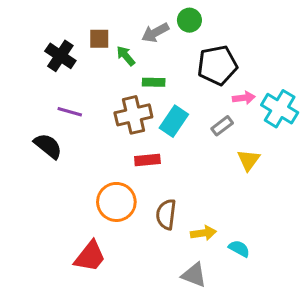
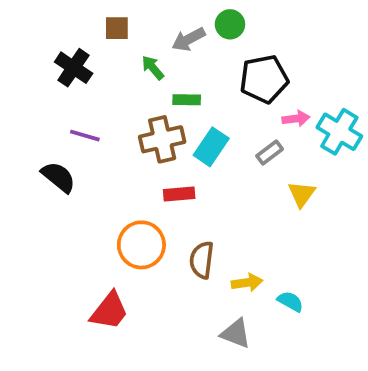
brown square: (99, 39) -> (117, 28), moved

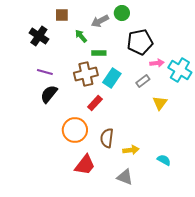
black semicircle: (58, 177) -> (49, 94), moved, turned -90
red rectangle: (179, 194) -> (95, 103), turned -42
cyan semicircle: (290, 301) -> (164, 160), moved
red trapezoid: (109, 311) -> (85, 165), moved

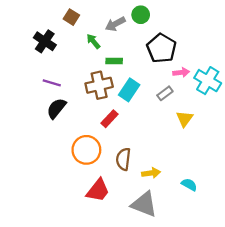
brown square: (62, 15) -> (71, 17), turned 32
black pentagon: (140, 42) -> (161, 48), turned -30
gray triangle: (125, 177) -> (144, 204), size x1.4

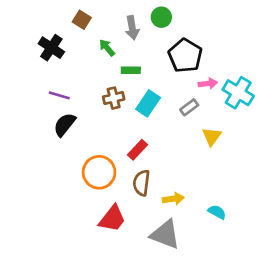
gray arrow: (115, 24) -> (132, 28), turned -72
brown cross: (99, 85) -> (114, 98), size x0.7
red rectangle: (109, 119) -> (137, 150), moved

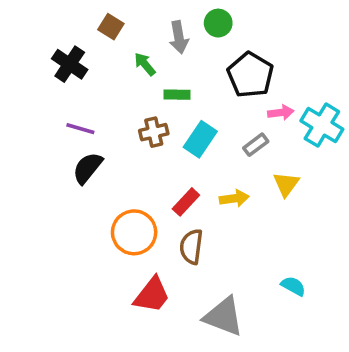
yellow arrow: (173, 199) -> (234, 198), moved

